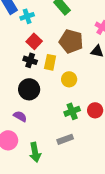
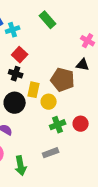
brown pentagon: (71, 41) -> (63, 80), moved
yellow rectangle: (50, 62) -> (34, 90), moved
yellow circle: (69, 79) -> (49, 102), moved

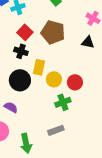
brown pentagon: (63, 80) -> (53, 32), moved
red circle: (81, 124) -> (75, 82), moved

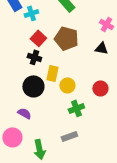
red circle: (75, 82) -> (100, 88), moved

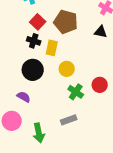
yellow rectangle: (52, 73) -> (52, 48), moved
red circle: (100, 88) -> (100, 85), moved
green cross: (76, 108) -> (76, 92), turned -35

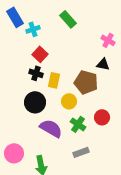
brown pentagon: (66, 22) -> (86, 82), moved
purple semicircle: (24, 97) -> (51, 128), moved, size x1.6
gray rectangle: (69, 120) -> (81, 152), moved

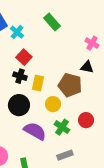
cyan cross: (33, 29) -> (17, 32), turned -32

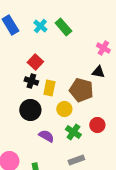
cyan cross: (17, 32) -> (40, 26), moved
purple semicircle: (35, 131) -> (46, 136), size x0.7

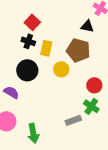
black triangle: (98, 72) -> (87, 26), moved
green cross: (73, 132) -> (91, 106), moved
purple semicircle: (46, 136) -> (11, 92), moved

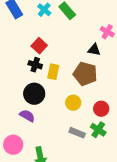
yellow circle: (61, 69) -> (73, 103), moved
purple semicircle: (11, 92) -> (27, 116), moved
gray rectangle: (73, 120) -> (77, 133), moved, turned 42

